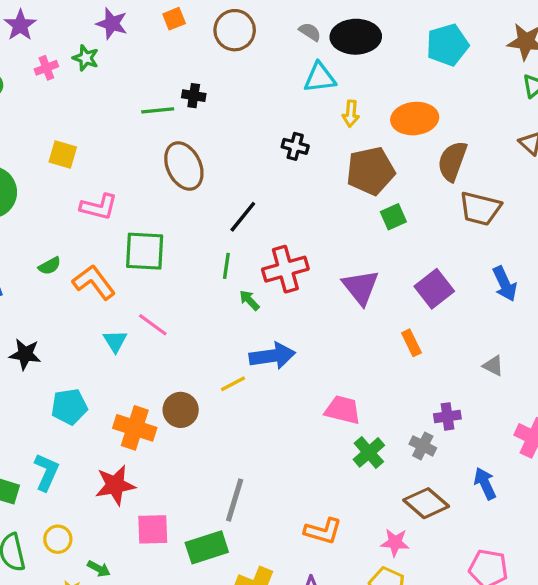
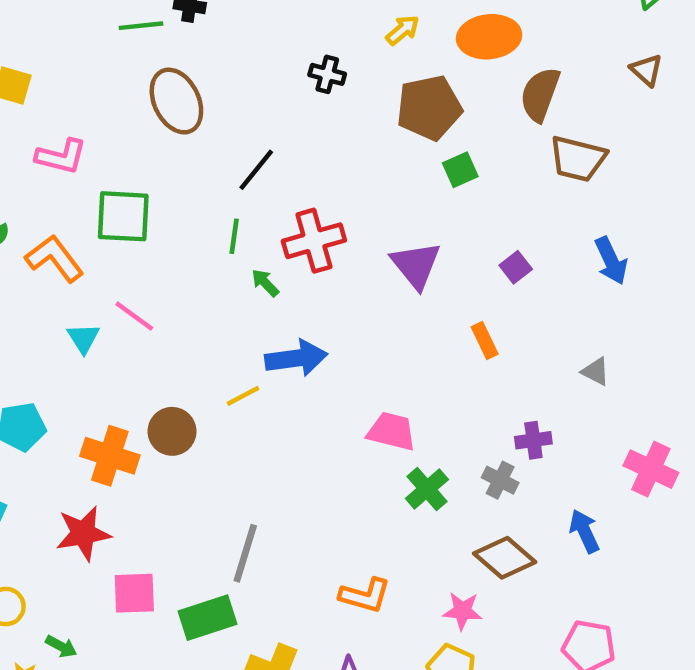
yellow arrow: (351, 114) -> (403, 30), turned -135
purple square: (434, 289) -> (516, 267), size x0.6

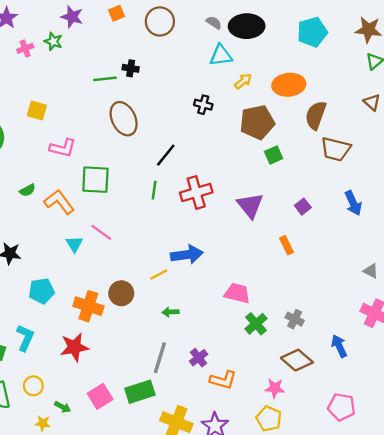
green arrow: (265, 283) -> (170, 312), moved, turned -49
gray triangle: (595, 371) -> (371, 271), moved
purple cross: (533, 440) -> (199, 358), moved, turned -30
pink square: (134, 593) -> (100, 396), moved, turned -30

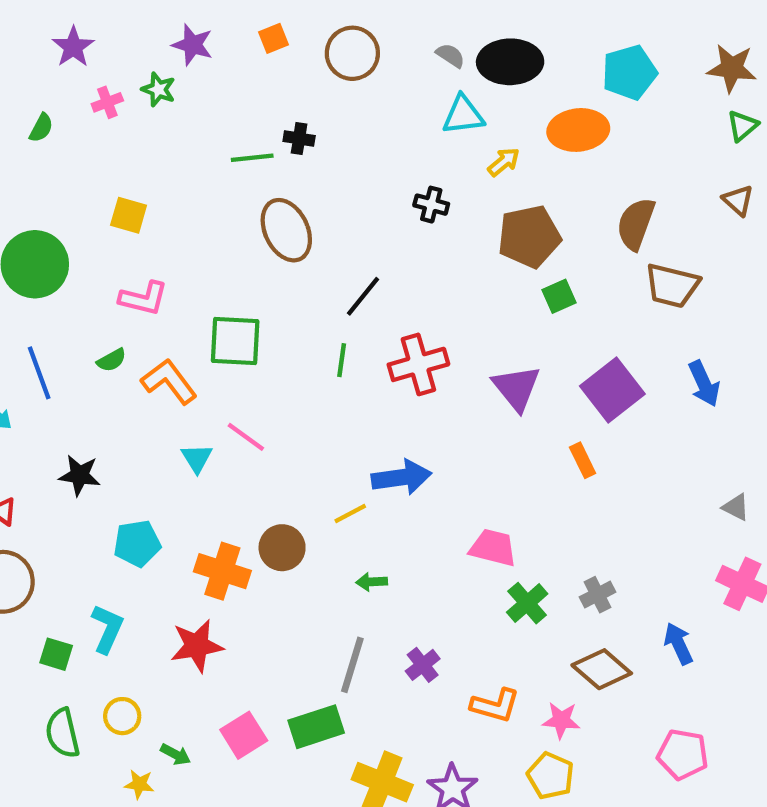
orange ellipse: (289, 85) -> (578, 130), moved
pink L-shape: (63, 148) -> (144, 298), moved
purple square: (303, 207) -> (612, 390), size x2.0
gray cross: (295, 319) -> (597, 595), turned 36
orange L-shape: (223, 380) -> (495, 705), moved

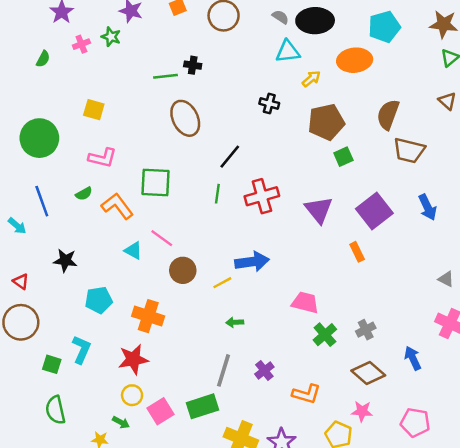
cyan triangle: (197, 458) -> (133, 251), turned -30
brown circle: (282, 548) -> (183, 270), moved
yellow circle: (122, 716) -> (132, 395), moved
pink star: (561, 720) -> (362, 411), moved

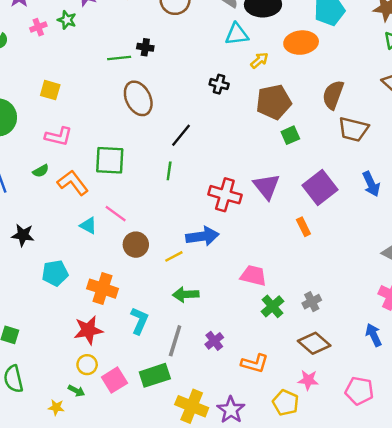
red cross: (262, 196) -> (225, 195), moved, turned 32
green arrow: (235, 322) -> (186, 294), size x1.5
cyan L-shape: (81, 349) -> (139, 321), moved
blue arrow: (413, 358) -> (374, 335), moved

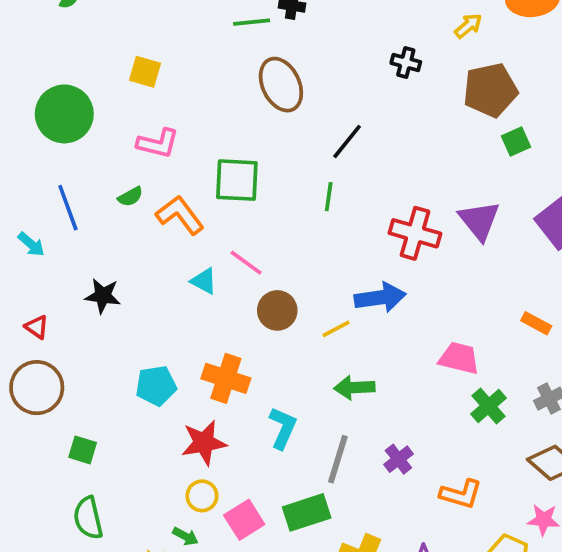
orange rectangle: (303, 227) -> (536, 323), moved, turned -36
cyan pentagon: (55, 273) -> (156, 386), moved

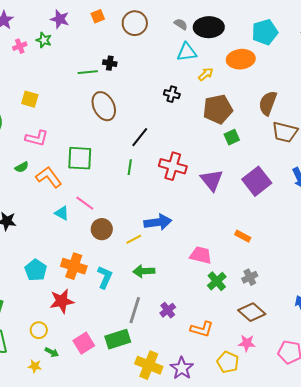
red cross: (415, 233) -> (173, 166), moved
cyan pentagon: (156, 386) -> (36, 270), turned -30
cyan L-shape: (283, 428) -> (105, 277), moved
yellow circle: (202, 496) -> (39, 330), moved

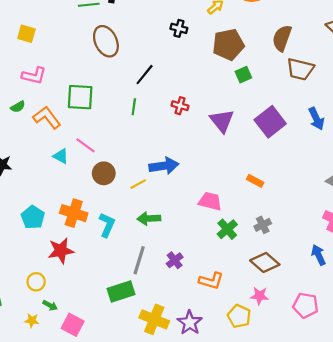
red cross: (173, 166) -> (180, 106), size x0.6
pink square: (84, 343) -> (73, 325), moved, turned -30

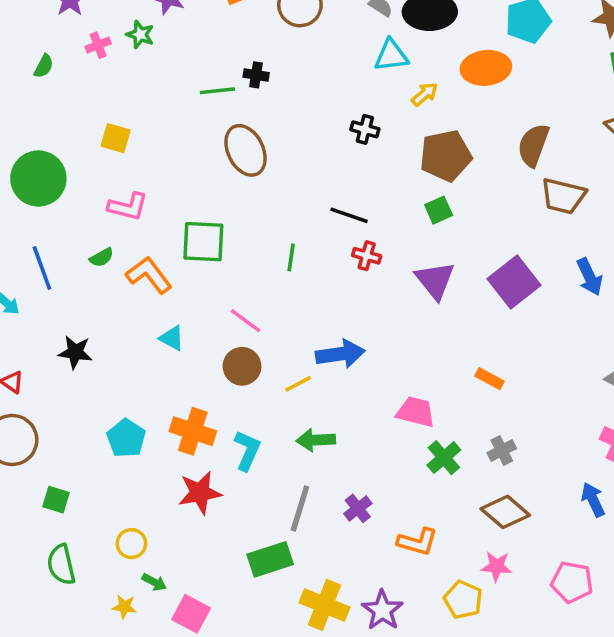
black line: (145, 75) -> (349, 215), moved, turned 70
green square: (243, 75) -> (439, 210), moved
pink line: (85, 145) -> (246, 321), moved
red star: (61, 251) -> (200, 493), moved

